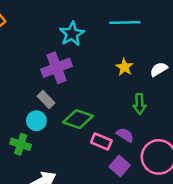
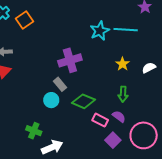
cyan star: (72, 34) -> (100, 31), moved
green arrow: (140, 104) -> (123, 94), moved
green cross: (21, 144) -> (34, 131), moved

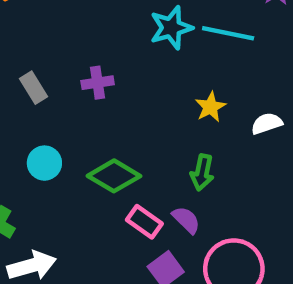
purple cross: (70, 60) -> (98, 83), size x0.6
gray rectangle: (60, 84) -> (34, 88), moved

